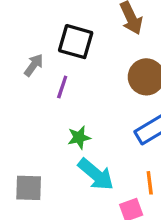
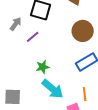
purple line: (62, 87) -> (33, 37), turned 32

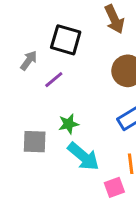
gray square: (13, 97) -> (35, 142), moved

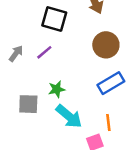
gray arrow: (29, 61) -> (16, 54), moved

